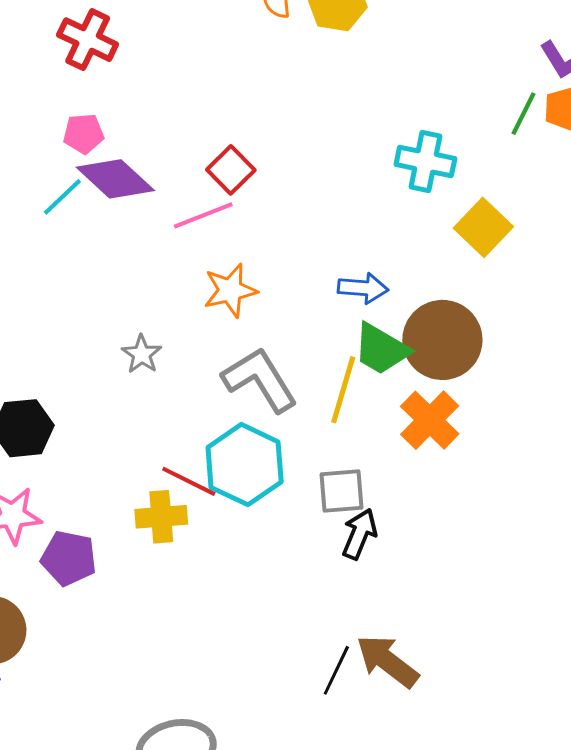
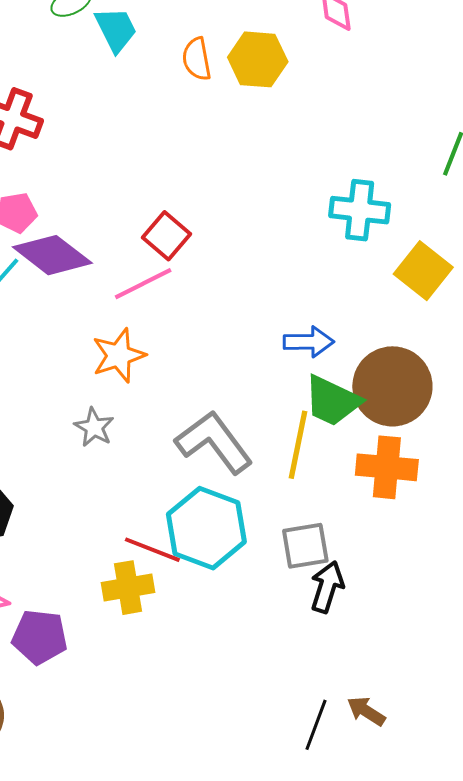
orange star: (230, 290) -> (119, 355), moved
orange cross: (430, 420) -> (387, 467), turned -34
brown arrow: (387, 661) -> (366, 711), size x0.6

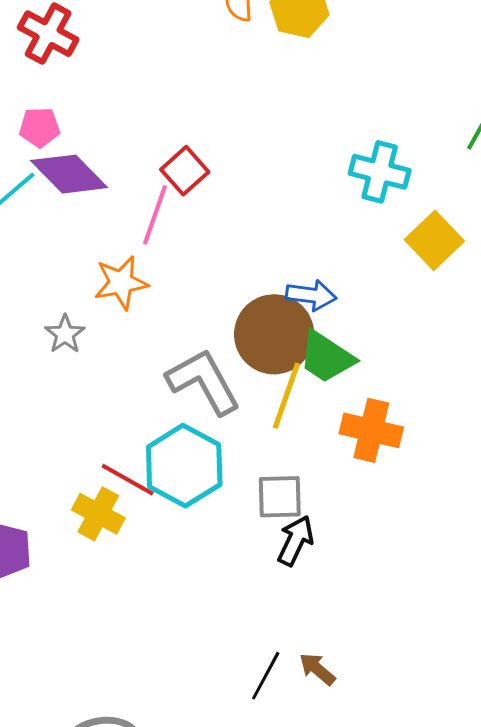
pink line: (143, 284) -> (155, 215), turned -52
brown circle: (392, 386) -> (274, 334), moved
gray star: (94, 427) -> (65, 334), moved
yellow cross: (128, 588) -> (98, 514), turned 30

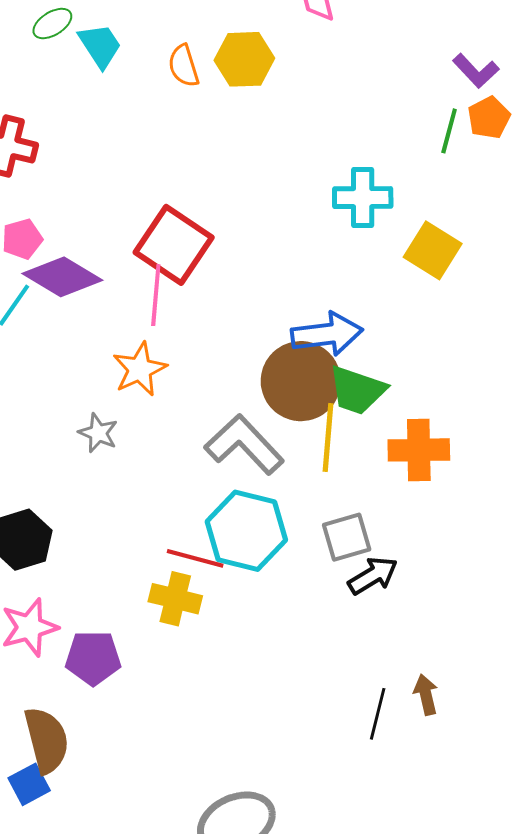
red square: (185, 171) -> (174, 245), size x1.6
blue arrow: (311, 295) -> (327, 334), size x1.4
black arrow: (296, 541) -> (373, 576), turned 48
brown arrow: (317, 669) -> (426, 695), turned 51

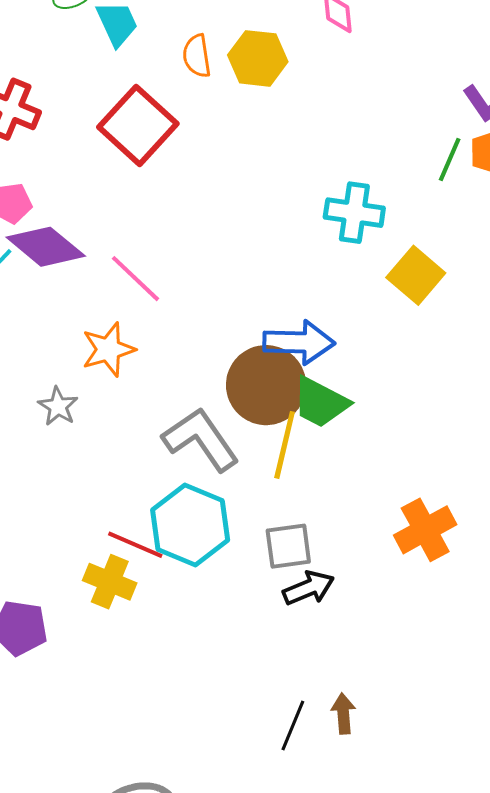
red square: (174, 245) -> (138, 125), moved
pink line: (156, 295) -> (135, 279), turned -60
orange cross: (419, 450) -> (425, 530), moved, turned -36

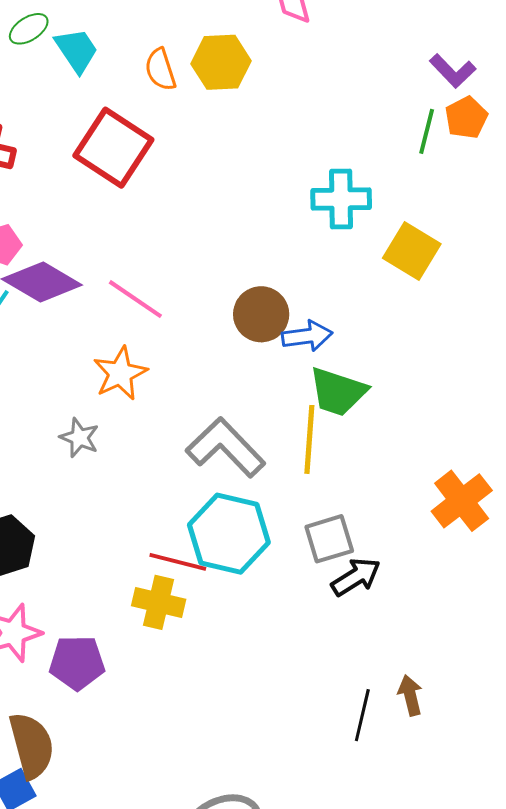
blue arrow: (299, 342) -> (307, 336), size x0.7
brown circle: (266, 385) -> (261, 314), moved, size x0.7

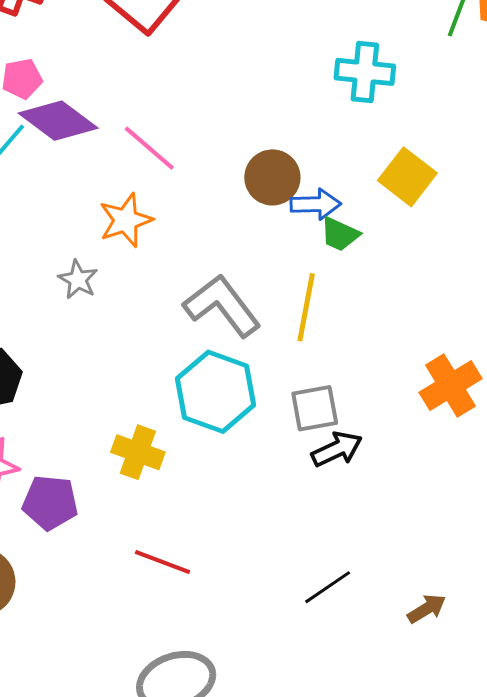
yellow square: (412, 251) -> (407, 177), moved
green trapezoid: (338, 392) -> (340, 234), moved, size x0.7
red line: (178, 562) -> (162, 562), moved
brown arrow: (410, 695) -> (427, 609), moved, turned 66
black line: (362, 715) -> (328, 587), turned 36

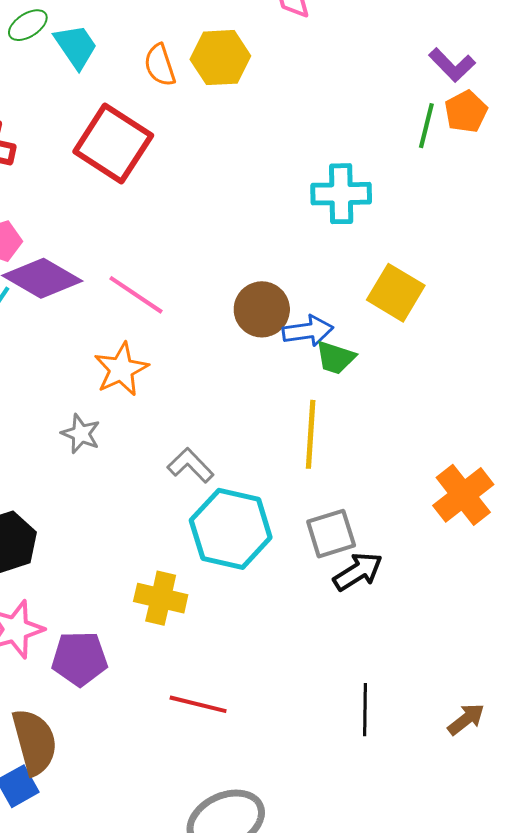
gray L-shape: (222, 306) -> (191, 465), moved, size x0.6
black line: (328, 587) -> (365, 710), turned -48

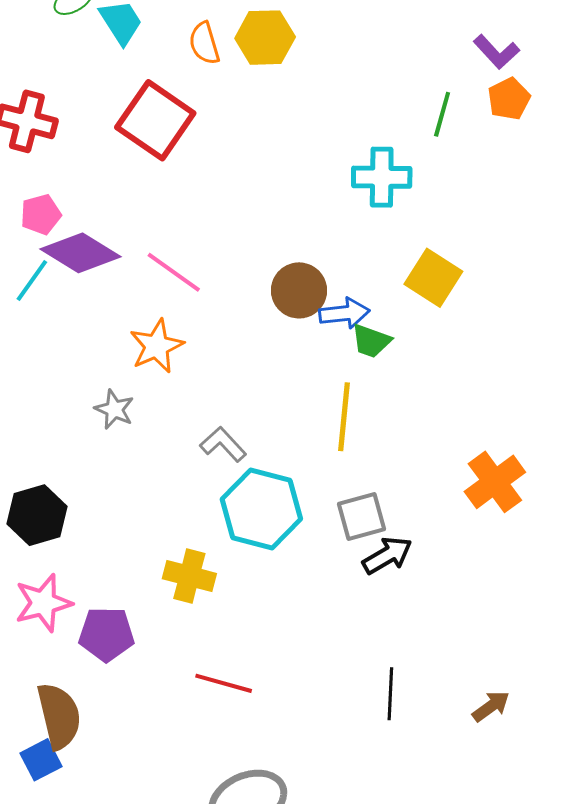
green line: (426, 126) -> (442, 114), moved

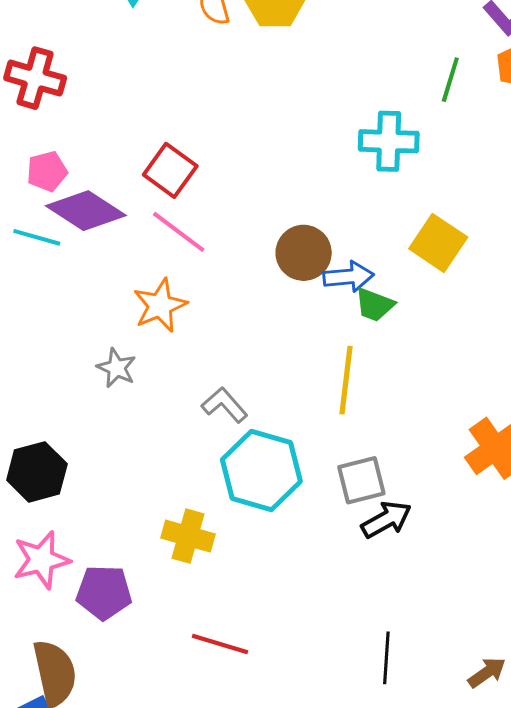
red square: (155, 120) -> (170, 170), moved, size x0.7
cyan line: (32, 281) -> (37, 237), turned 69

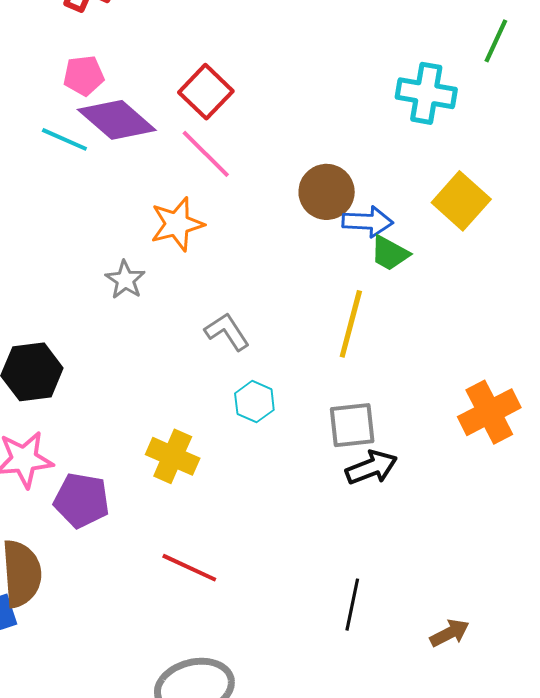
cyan hexagon: (261, 471) -> (254, 402), size x0.5

